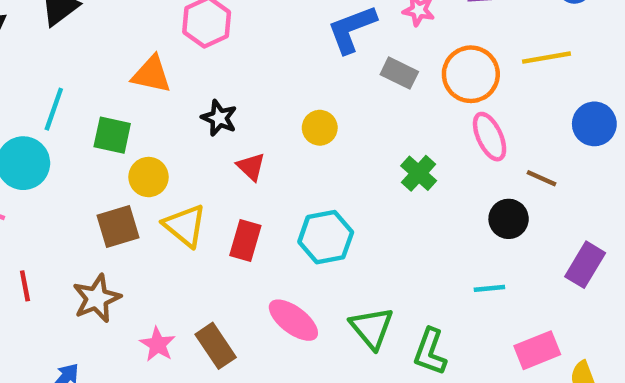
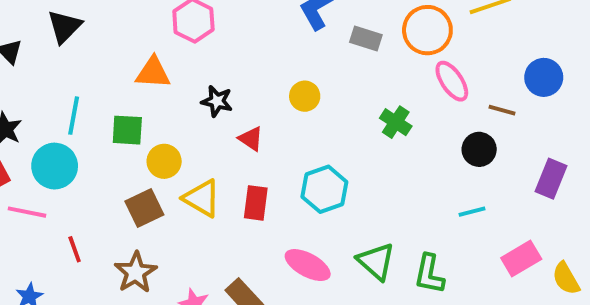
blue circle: (594, 124) -> (544, 77), moved
red line: (25, 286) -> (75, 249), moved

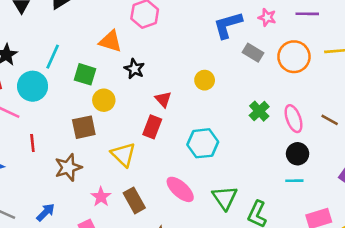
pink ellipse: (452, 81) -> (294, 119), moved
black star: (217, 101) -> (134, 69), moved
black circle: (479, 149) -> (298, 154), moved
yellow triangle: (202, 198) -> (123, 154), moved
red rectangle: (256, 203) -> (152, 127), moved

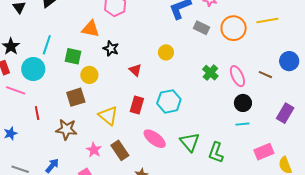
red rectangle: (152, 127) -> (137, 105), moved
brown star: (68, 167) -> (66, 129), turned 30

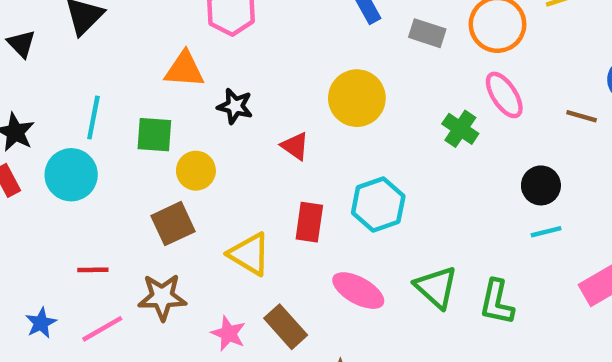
yellow circle: (166, 52) -> (357, 98), size x1.6
pink ellipse: (237, 76) -> (504, 95), moved
pink line: (16, 90) -> (102, 329), moved, turned -42
red line: (37, 113) -> (93, 270), turned -72

